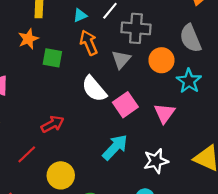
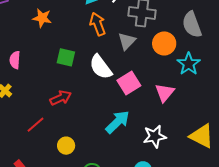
orange star: (28, 39) -> (42, 18), turned 30
green square: (52, 58) -> (66, 57), moved
yellow circle: (61, 175) -> (66, 146), size x0.7

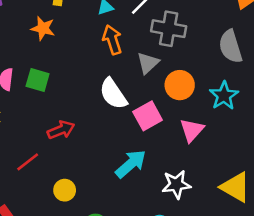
orange circle: (164, 43) -> (180, 85), moved
green square: (66, 57) -> (38, 80), moved

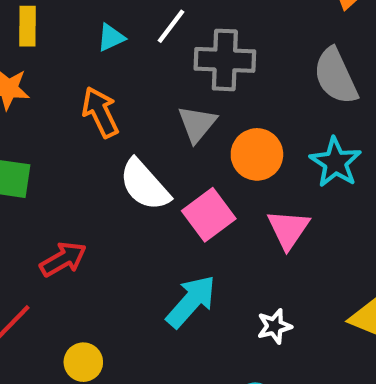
orange arrow: (112, 40) -> (100, 112), moved
white star: (176, 184) -> (274, 326), size x0.7

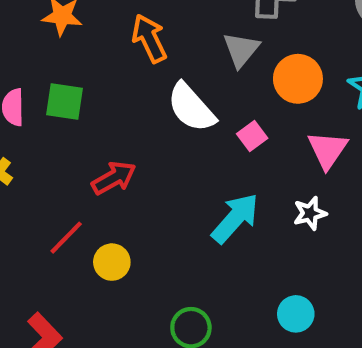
pink square: (209, 215) -> (252, 136), size x0.6
white star: (274, 326) -> (310, 213), moved
yellow circle: (83, 362) -> (112, 262), moved

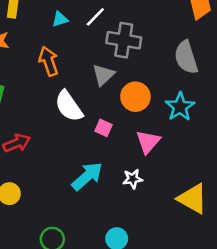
pink square: (252, 136) -> (103, 128), turned -36

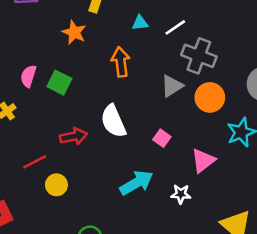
orange circle: (135, 97) -> (210, 97), moved
white semicircle: (69, 106) -> (113, 121), moved

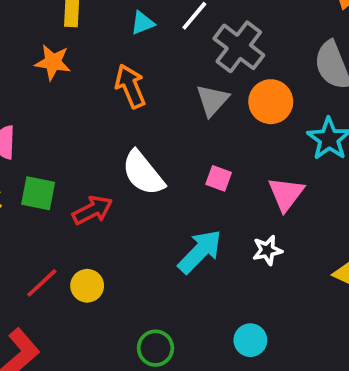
gray cross: (199, 56) -> (239, 47), turned 32
green square: (59, 83) -> (38, 193), moved
red line: (35, 162) -> (42, 283), moved

